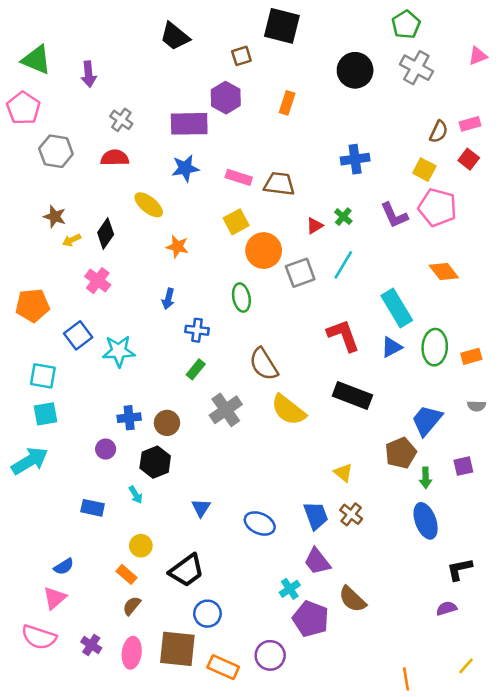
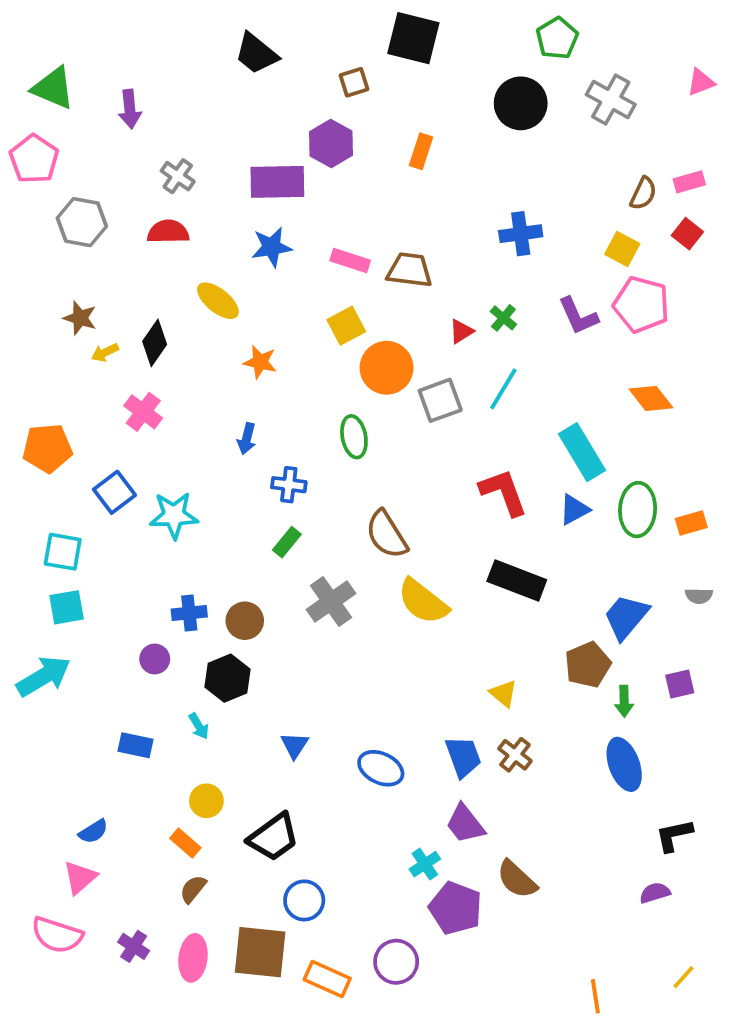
green pentagon: (406, 25) -> (557, 38), moved

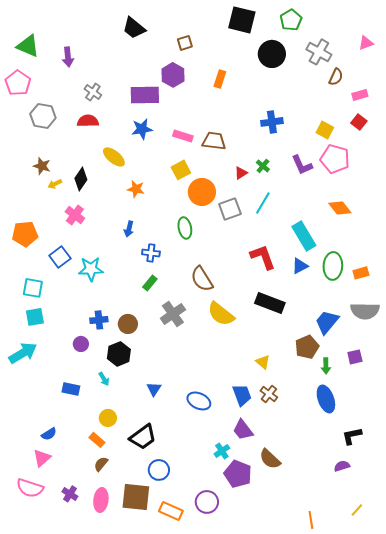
black square: (413, 38) -> (242, 20), moved
brown semicircle: (643, 193) -> (336, 77), moved
gray semicircle: (699, 596) -> (365, 311), size x2.0

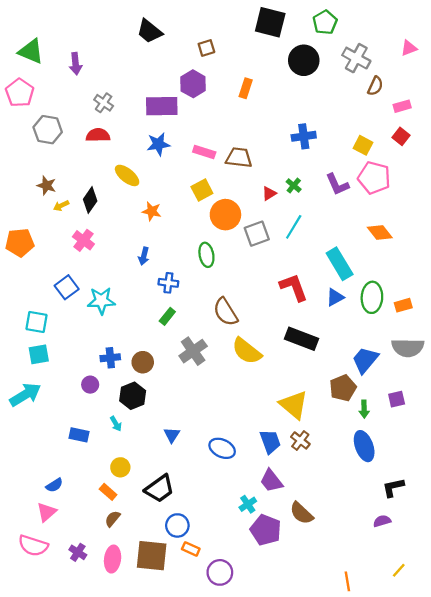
orange pentagon: (25, 234) -> (20, 243), moved
yellow triangle: (263, 362) -> (294, 405), size x1.8
purple circle: (207, 502) -> (220, 572), moved
orange rectangle: (171, 511) -> (191, 549), moved, size x0.7

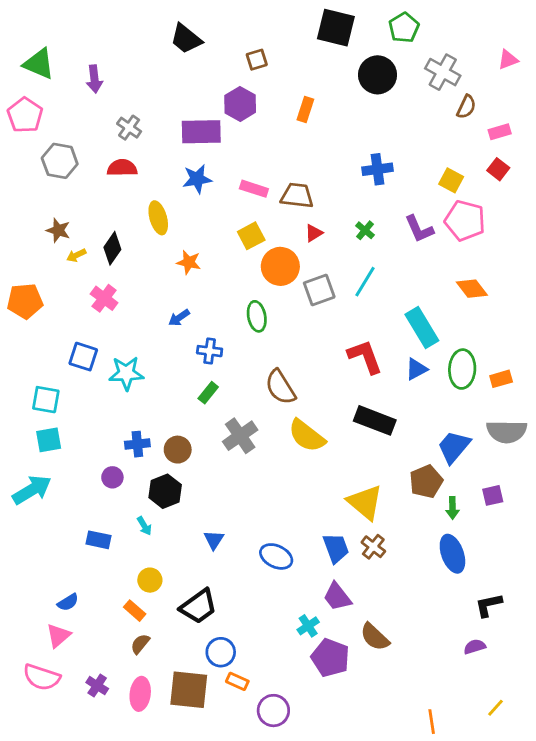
yellow ellipse: (127, 175) -> (158, 218), turned 35
red triangle: (269, 193) -> (314, 233), moved
blue arrow: (144, 256) -> (179, 318), turned 42
blue square: (67, 287) -> (83, 357), turned -35

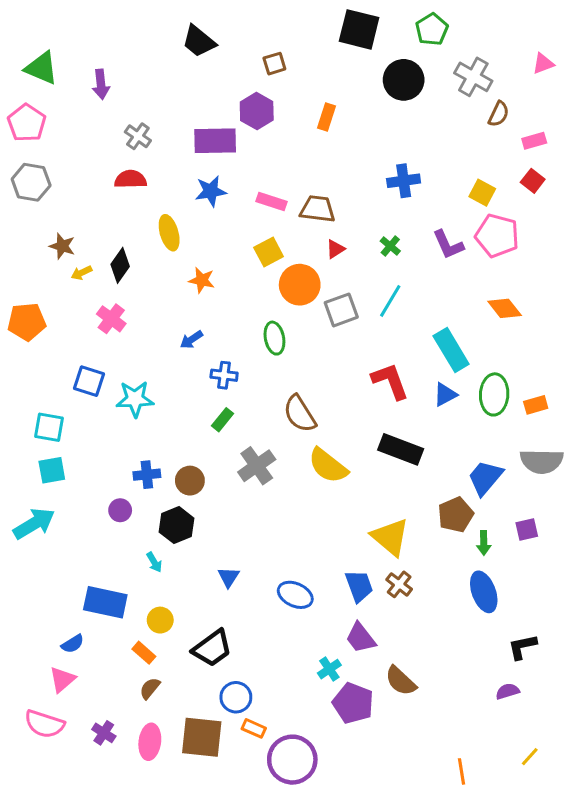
gray hexagon: (60, 161) -> (31, 182), moved
blue rectangle: (99, 540) -> (105, 602), moved, size x1.6
purple circle: (273, 711) -> (292, 760), size x1.4

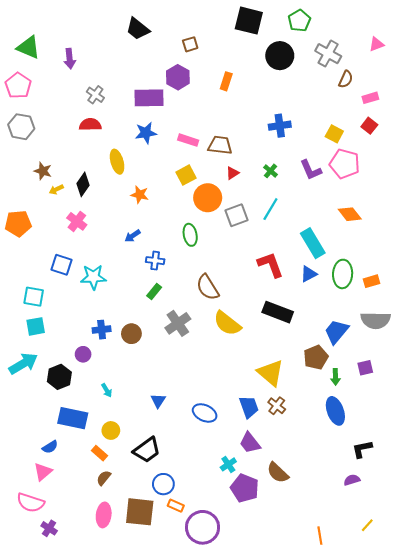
black hexagon: (177, 525) -> (59, 377), moved
purple cross: (104, 733) -> (49, 528), moved

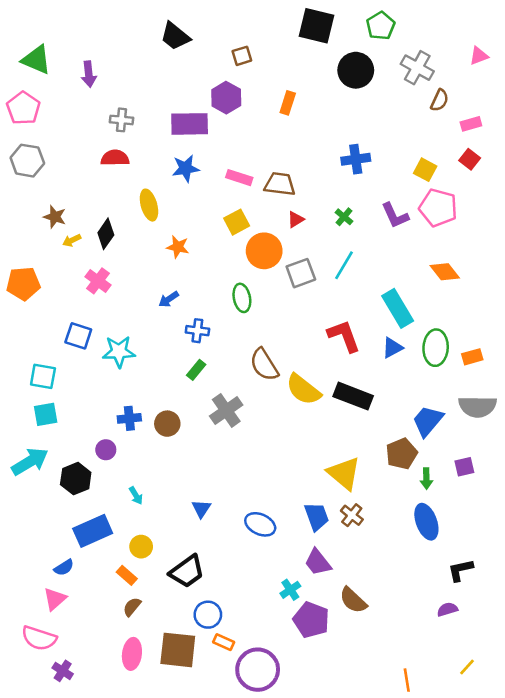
gray cross: (95, 95) -> (121, 120), turned -30
yellow semicircle: (227, 323) -> (303, 390), moved
blue rectangle: (73, 418) -> (93, 531), turned -36

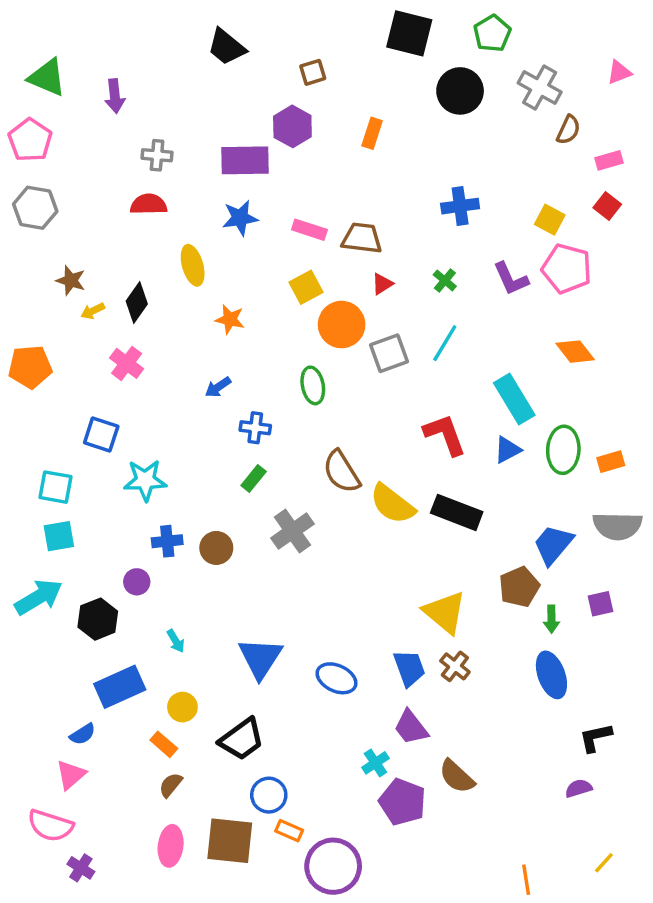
cyan star: (119, 352) -> (145, 480), moved
blue triangle: (201, 509) -> (260, 658), size x1.8

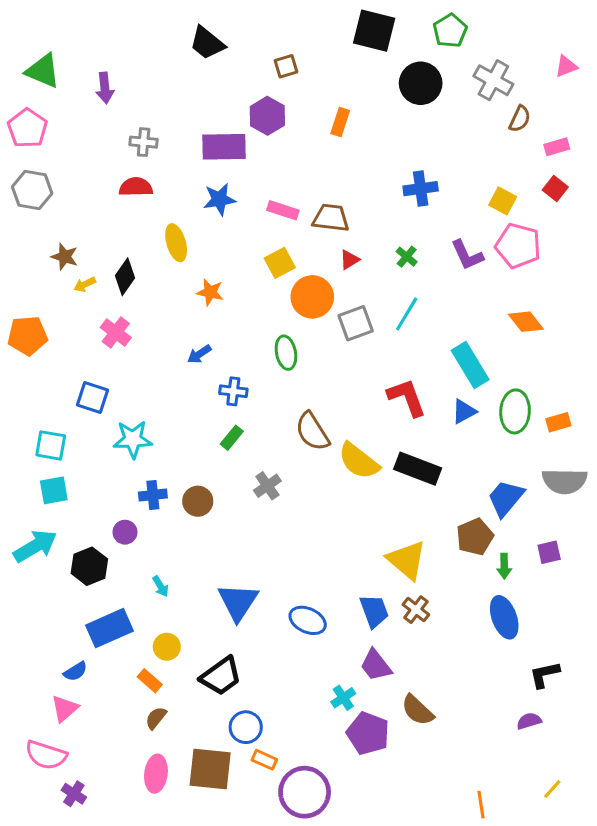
gray cross: (292, 531) -> (267, 486), size x0.7

